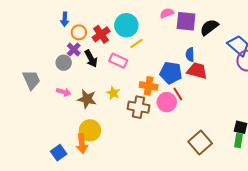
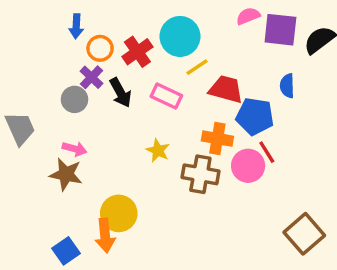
red trapezoid: (197, 71) -> (226, 89), moved
brown star: (87, 99) -> (66, 174), moved

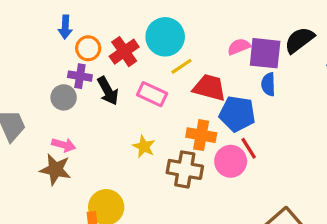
pink semicircle: (248, 16) -> (239, 47), moved
purple square: (280, 30) -> (265, 53), moved
purple cross: (92, 77) -> (80, 76), turned -35

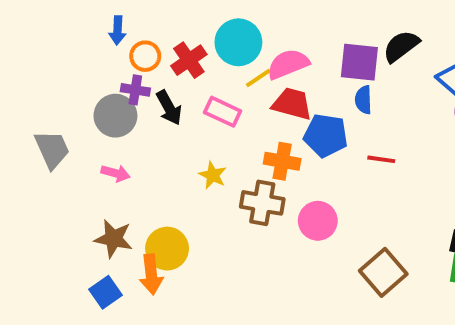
pink semicircle: (239, 47) -> (288, 64), moved, size x1.5
gray circle: (64, 97) -> (115, 116), size x1.4
red line: (249, 148) -> (381, 159), moved, turned -50
pink circle: (231, 161) -> (318, 221), moved
brown star: (55, 169) -> (113, 239), moved

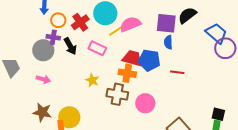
red trapezoid: (292, 104) -> (132, 58), moved

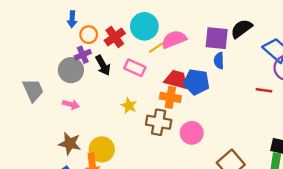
purple cross: (53, 37) -> (83, 55), turned -32
red line: (177, 72) -> (264, 90), moved

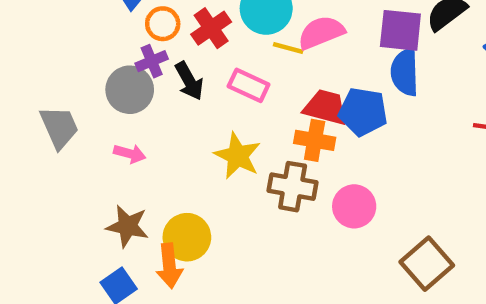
yellow line: (156, 48) -> (288, 48), turned 49
blue semicircle: (219, 61) -> (405, 72), size x1.5
yellow star: (129, 106) -> (238, 156), size x1.5

